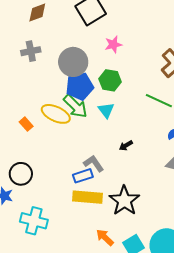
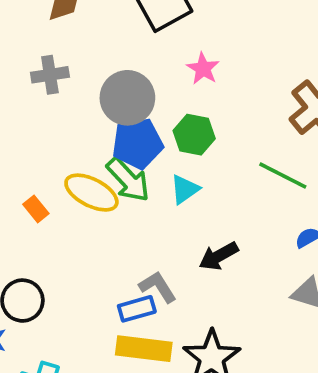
pink star: (113, 45) -> (203, 69), turned -30
cyan triangle: (106, 110) -> (185, 189), turned 30
black arrow: (126, 146) -> (219, 256), size x1.5

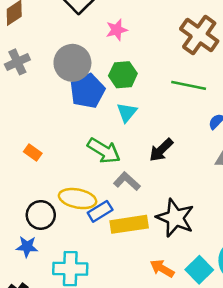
pink star: (203, 69) -> (117, 30), turned -30
green arrow: (128, 180) -> (104, 151), moved
yellow ellipse: (91, 193) -> (78, 199), moved
blue rectangle: (137, 309) -> (100, 211), moved

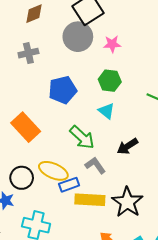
gray circle: (72, 63) -> (78, 37), moved
blue pentagon: (87, 91) -> (63, 90), moved
cyan triangle: (127, 112) -> (106, 111), turned -42
orange rectangle: (33, 153) -> (26, 127), size x2.0

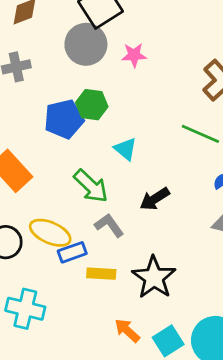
green hexagon: (110, 81) -> (92, 105), moved
yellow rectangle: (90, 200) -> (101, 274), size x0.7

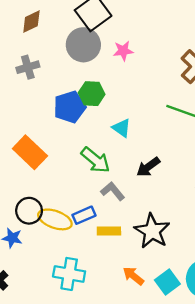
yellow ellipse: (50, 233) -> (55, 219), moved
cyan cross: (25, 309) -> (69, 274), moved

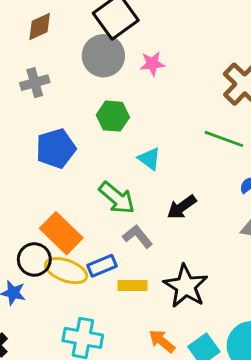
blue pentagon: (70, 107) -> (56, 148), moved
orange rectangle: (30, 152) -> (61, 233), moved

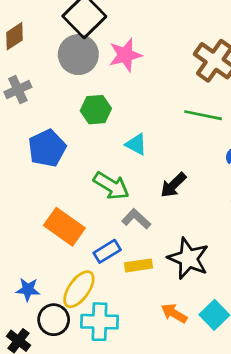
pink star: (152, 64) -> (125, 55), size x1.4
black circle: (34, 259) -> (54, 320), moved
yellow ellipse: (66, 271) -> (79, 289), moved, turned -66

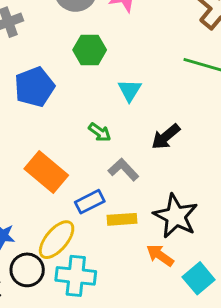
cyan triangle: (136, 144) -> (130, 90), turned 30
green arrow: (111, 186) -> (100, 132), size x0.6
orange arrow: (174, 313) -> (160, 255), moved

